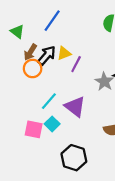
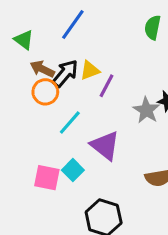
brown arrow: (30, 52) -> (42, 69), turned 84
cyan line: (49, 101) -> (70, 123), moved

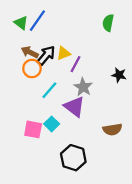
blue line: (73, 24) -> (37, 21), moved
green triangle: (24, 40) -> (21, 23), moved
gray star: (146, 110) -> (83, 87), moved

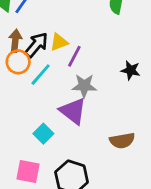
brown arrow: (30, 52) -> (15, 41), turned 70
gray star: (83, 87) -> (84, 86), turned -30
cyan line: (49, 90) -> (41, 75), moved
pink square: (33, 129) -> (28, 172), moved

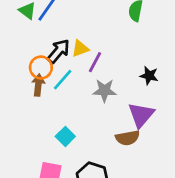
brown arrow: (15, 41) -> (38, 85), moved
purple triangle: (73, 111) -> (141, 115), moved, turned 32
brown semicircle: (122, 141) -> (127, 138), moved

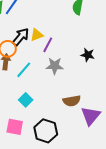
cyan line: (63, 80) -> (24, 70), moved
purple triangle: (141, 115) -> (91, 116), moved

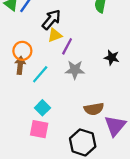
black arrow: (21, 37) -> (51, 20), moved
pink square: (15, 127) -> (39, 129), moved
black hexagon: (46, 131) -> (83, 142), moved

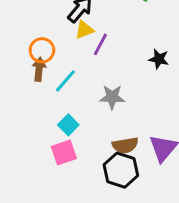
gray star: (75, 70) -> (112, 97), moved
brown semicircle: (94, 109) -> (125, 145), moved
pink square: (39, 129) -> (64, 153), turned -30

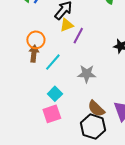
brown semicircle: (125, 145) -> (96, 109), turned 54

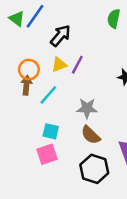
yellow triangle: (67, 25) -> (59, 65), moved
cyan square: (55, 94) -> (51, 131), turned -32
brown semicircle: (96, 109) -> (91, 135), moved

